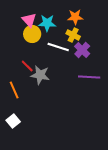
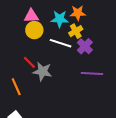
pink triangle: (29, 20) -> (31, 16), turned -49
cyan star: (47, 23) -> (60, 19), moved
yellow cross: (73, 35) -> (76, 31), turned 32

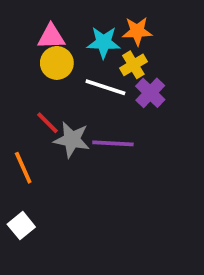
purple line: (92, 74) -> (113, 143), moved

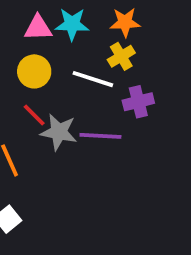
cyan star: (104, 42) -> (72, 24), moved
yellow circle: (57, 63) -> (34, 71), moved
purple cross: (150, 93) -> (138, 102), moved, turned 32

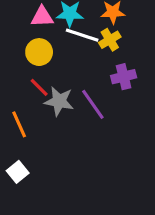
white line: (93, 79) -> (82, 35), moved
purple line: (100, 136) -> (93, 104), turned 52

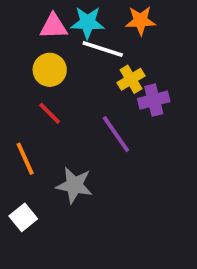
yellow cross: (110, 40) -> (131, 79), moved
gray star: (59, 101) -> (74, 185), moved

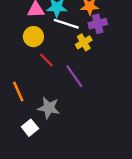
purple cross: (154, 100) -> (98, 24), moved
red line: (50, 113) -> (46, 60), moved
white square: (23, 217) -> (30, 128), moved

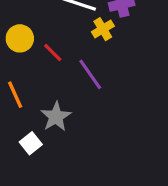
yellow circle: (33, 37) -> (20, 38), moved
gray star: (49, 108) -> (56, 117), turned 30

